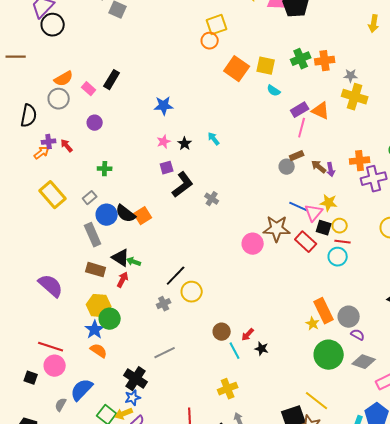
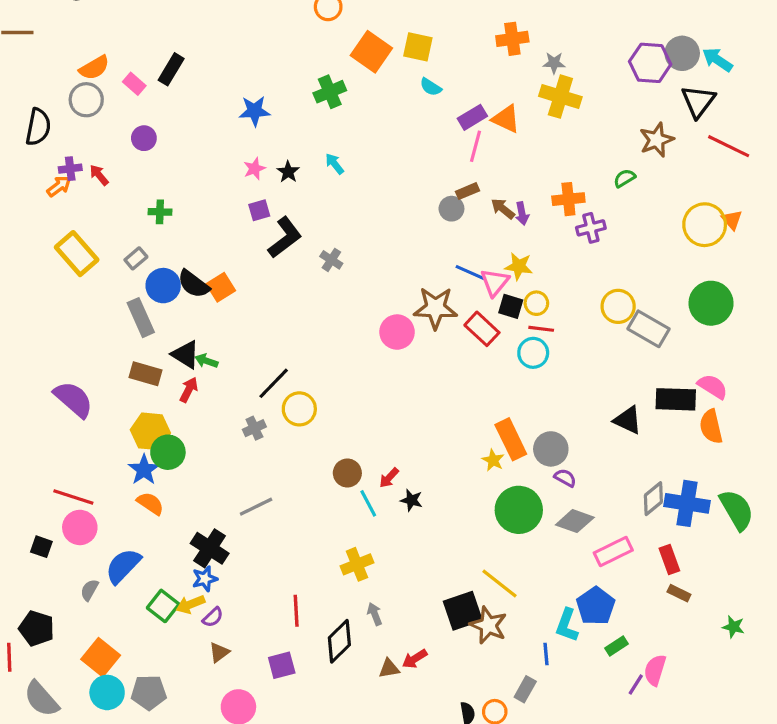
green cross: (301, 59) -> (330, 92), moved
purple cross: (374, 179) -> (591, 228), size x0.7

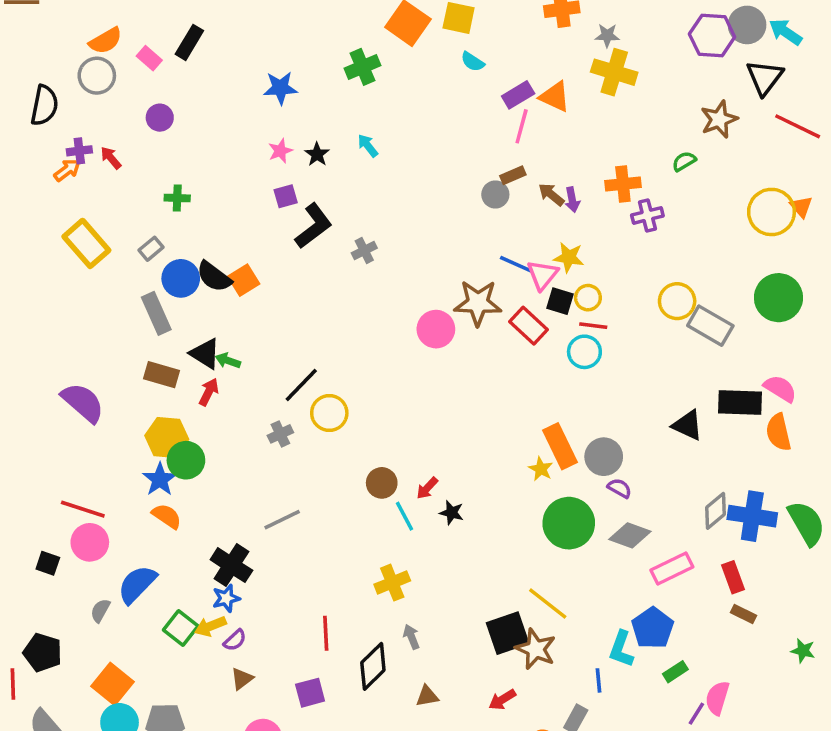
gray cross: (331, 260) -> (364, 250), turned 30
red arrow: (415, 659) -> (502, 700), moved

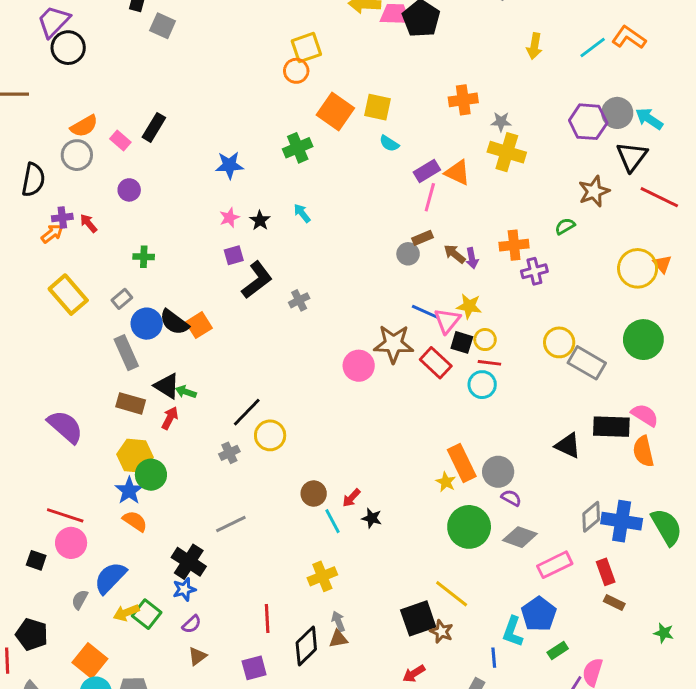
yellow arrow: (210, 626) -> (126, 613), moved
brown star: (536, 649) -> (441, 632), size x0.7
brown triangle: (427, 696) -> (338, 639), moved

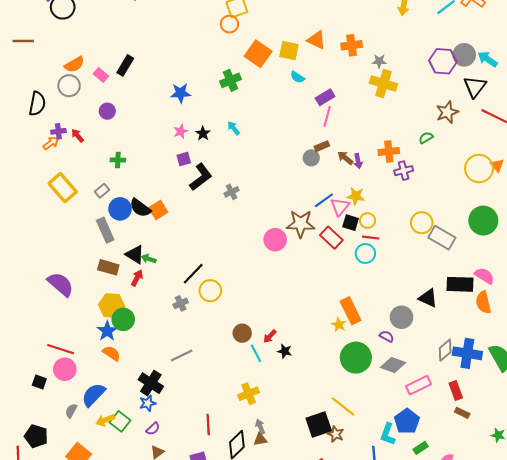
orange triangle: (457, 172) -> (317, 40), moved
blue line: (425, 312) -> (324, 200), turned -60
gray circle: (498, 472) -> (402, 317), moved

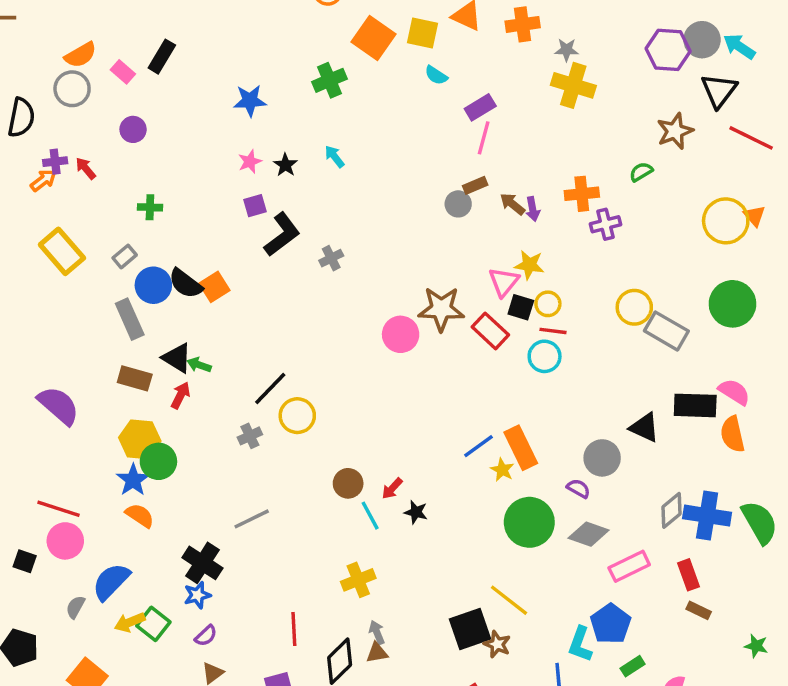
blue line: (324, 200) -> (478, 446), moved

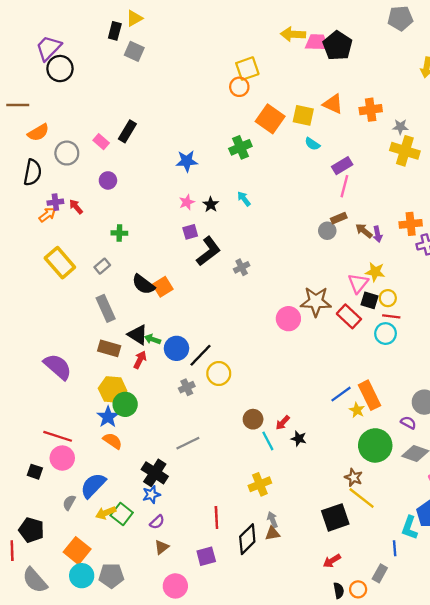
orange semicircle: (81, 55) -> (38, 132), moved
blue circle: (153, 285) -> (176, 348), moved
brown star: (497, 644) -> (354, 477), moved

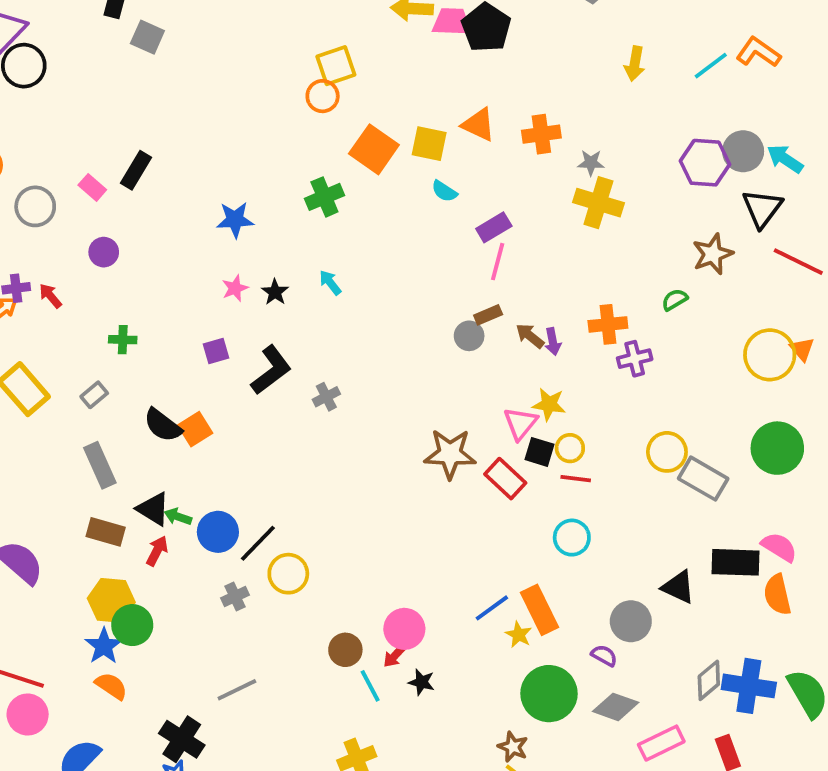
purple square: (190, 232) -> (216, 351), moved
pink circle: (288, 319) -> (404, 629), moved
cyan circle: (386, 334) -> (572, 538), moved

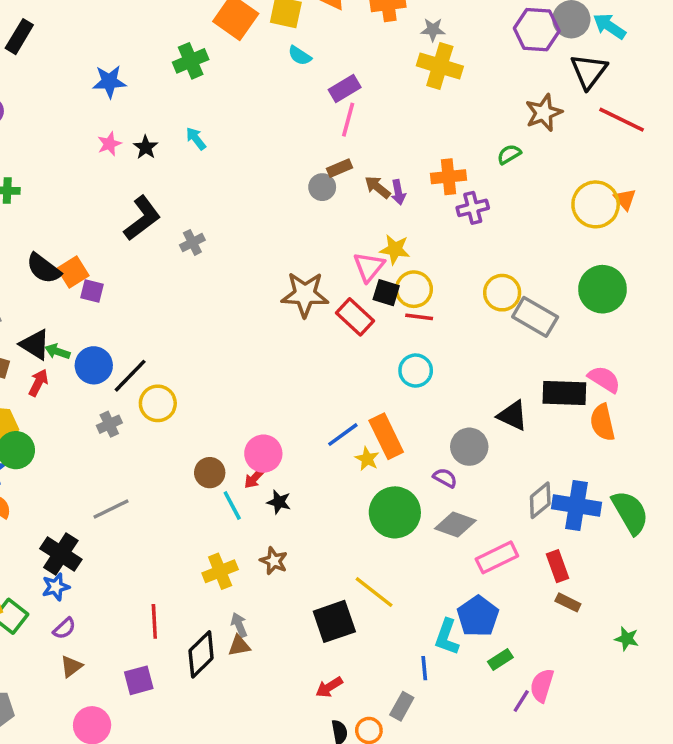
purple square: (216, 351) -> (92, 291), moved, turned 30
yellow circle: (570, 448) -> (414, 289), size x1.4
brown star: (513, 747) -> (274, 561), moved

